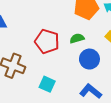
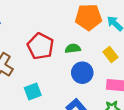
cyan square: (47, 84) -> (33, 92), turned 35

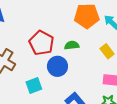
blue circle: (82, 73) -> (57, 66), moved

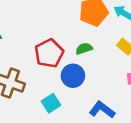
red pentagon: (41, 43) -> (49, 53), turned 30

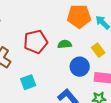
blue circle: (73, 76) -> (80, 67), moved

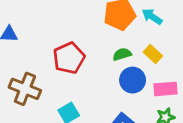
green semicircle: (65, 44) -> (122, 54), moved

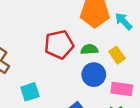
red pentagon: (69, 58) -> (59, 45), moved

